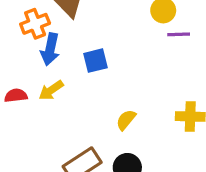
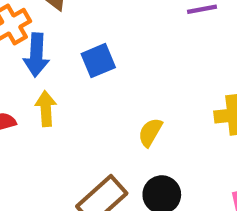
yellow arrow: (51, 90) -> (46, 109), turned 130

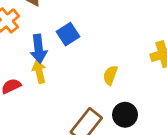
blue arrow: (36, 55) -> (39, 49), moved

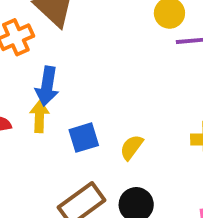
blue square: (68, 34) -> (84, 138), moved

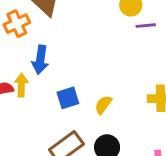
yellow arrow: (39, 116) -> (21, 85), moved

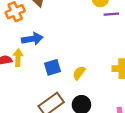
blue arrow: (40, 60) -> (32, 39), turned -108

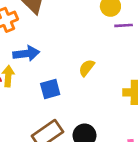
yellow semicircle: (79, 73) -> (87, 68), moved

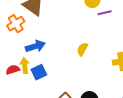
blue square: (50, 89) -> (39, 72), moved

